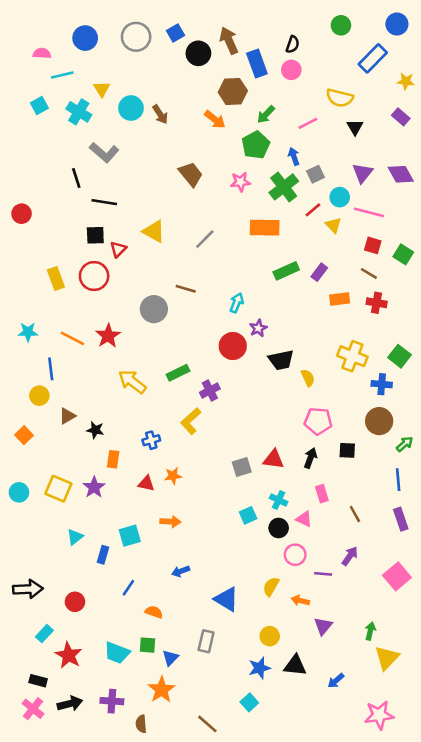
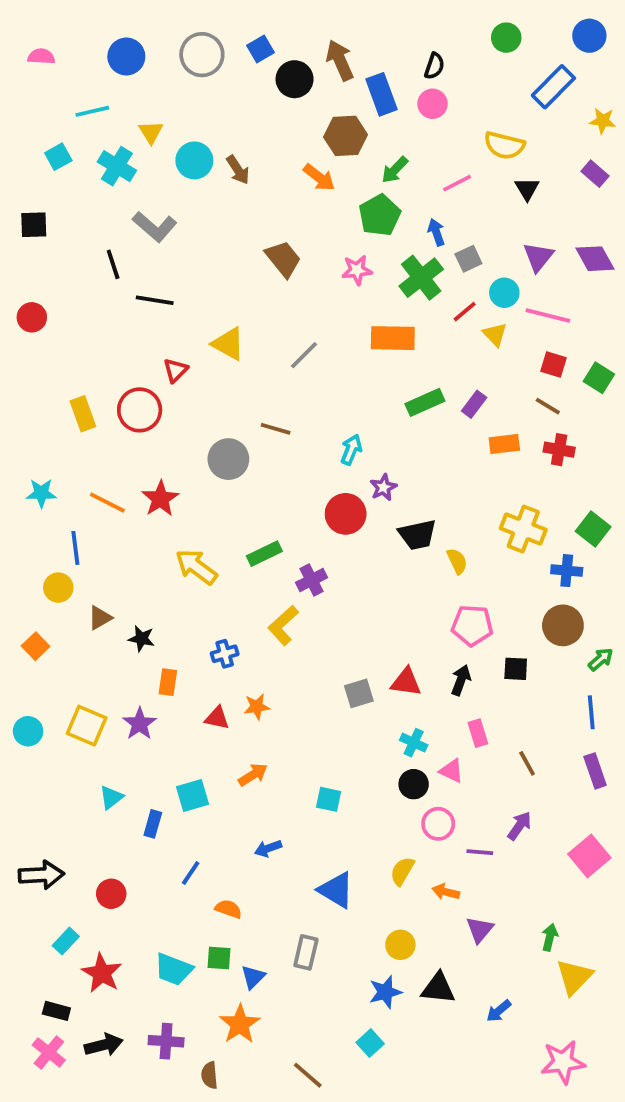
pink semicircle: (42, 53) -> (41, 57), moved
black square: (95, 235) -> (34, 225), moved
cyan square: (248, 515) -> (329, 799), moved, turned 36
orange arrow: (170, 522) -> (253, 775), turned -36

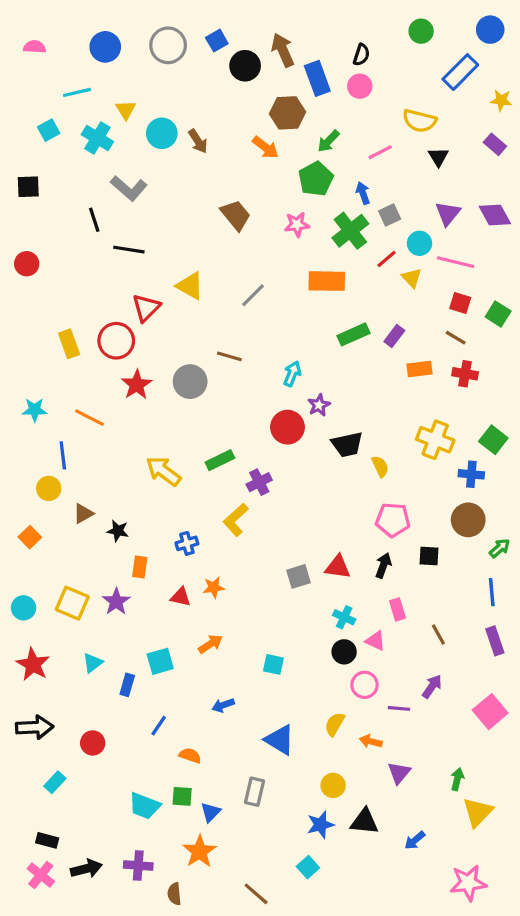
red triangle: (175, 370) -> (146, 308), size x1.4
red star: (160, 499) -> (137, 385), moved
red star: (102, 973) -> (33, 664), moved

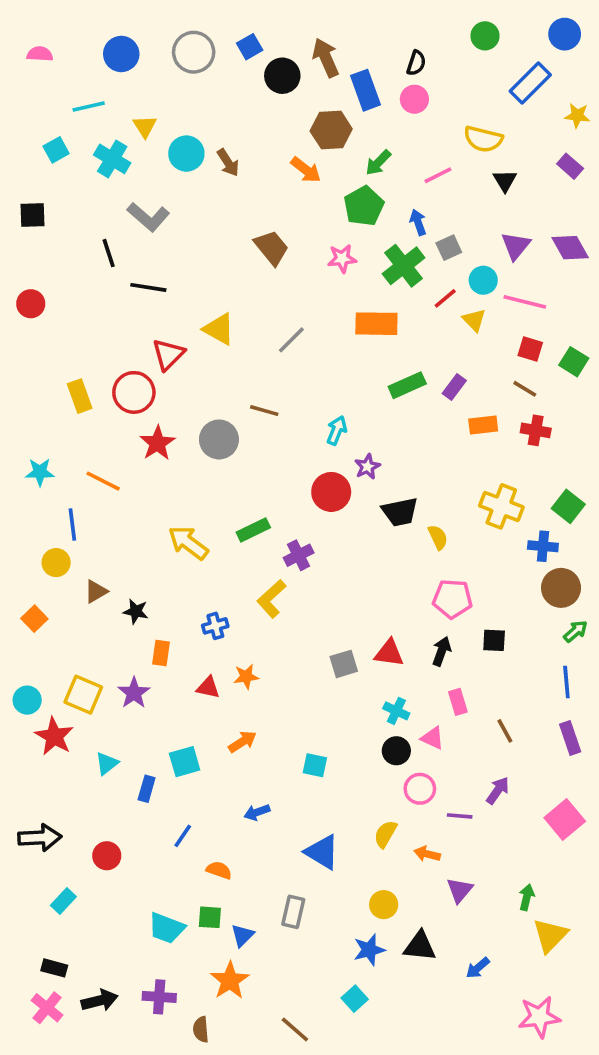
brown circle: (468, 520) -> (561, 588), moved
red star: (33, 664) -> (54, 736), moved

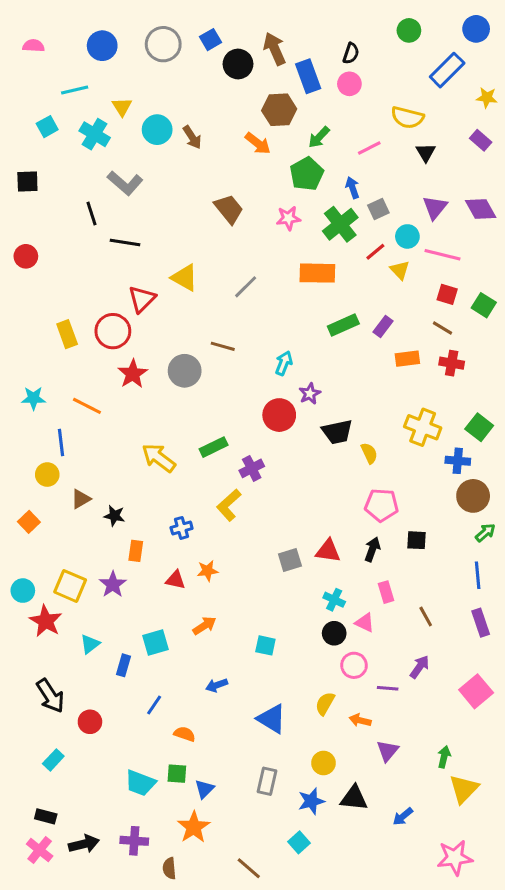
black arrow: (40, 838) -> (50, 696), moved, turned 60
gray rectangle: (293, 912) -> (267, 781), moved

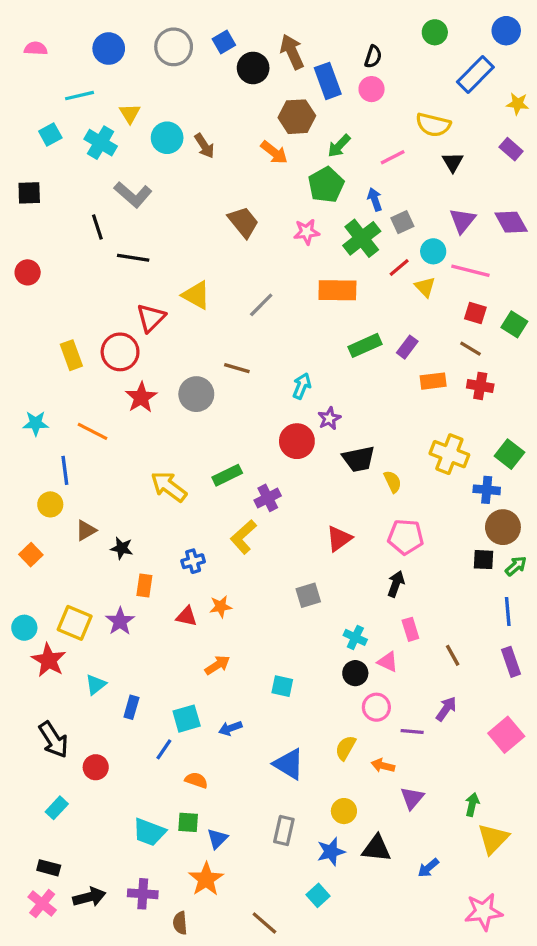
black square: (417, 540) -> (483, 560), moved
red triangle: (328, 551) -> (339, 538), moved, turned -44
cyan square: (156, 642) -> (187, 719), moved

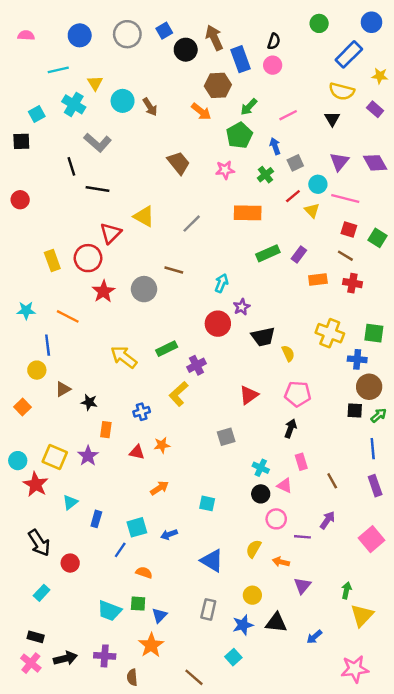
yellow semicircle: (433, 125) -> (342, 91), moved
cyan square: (50, 135) -> (37, 114), moved
green cross: (362, 238) -> (265, 175), size x0.6
green square: (509, 454) -> (374, 333), turned -30

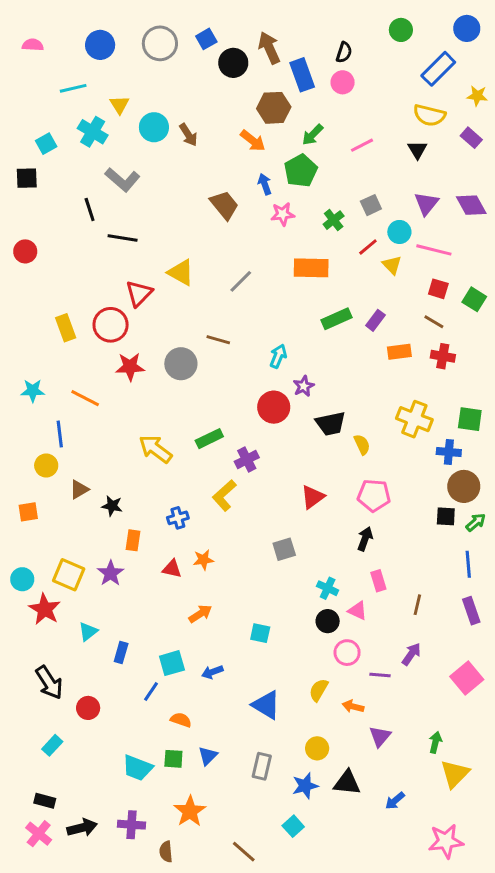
blue arrow: (275, 146) -> (265, 184), moved
red star: (103, 291) -> (130, 367), turned 30
orange square: (23, 407) -> (28, 512), turned 35
brown line: (332, 481) -> (417, 605), turned 42
blue triangle: (159, 615) -> (208, 756), moved

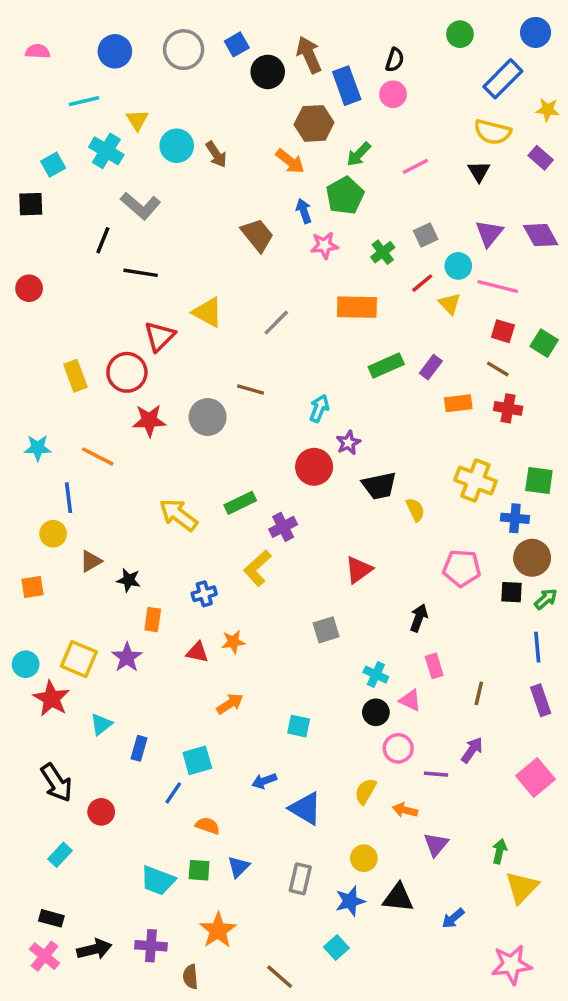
black line: (90, 210) -> (103, 240), turned 40
pink pentagon: (374, 495) -> (462, 568), moved
blue arrow: (212, 672) -> (264, 781), moved

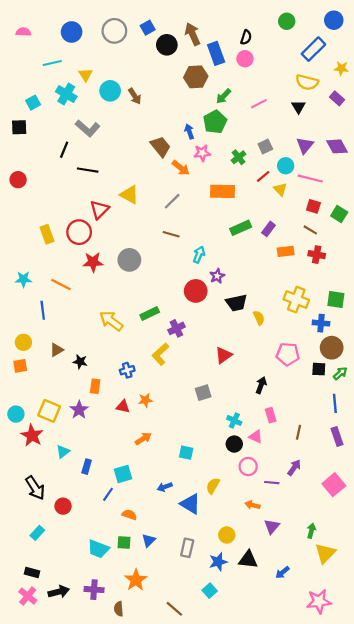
orange arrow: (290, 161) -> (181, 168), moved
brown line: (251, 390) -> (171, 234), moved
yellow circle: (53, 534) -> (23, 342), moved
yellow semicircle: (366, 791) -> (213, 486), moved

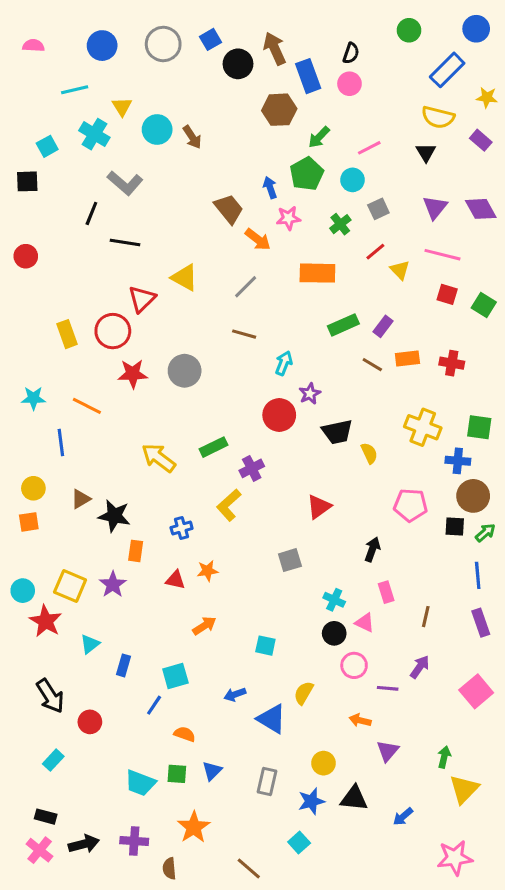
cyan circle: (286, 166) -> (353, 180), moved
brown line: (310, 230) -> (372, 365), moved
black star: (80, 362) -> (114, 516), size x1.5

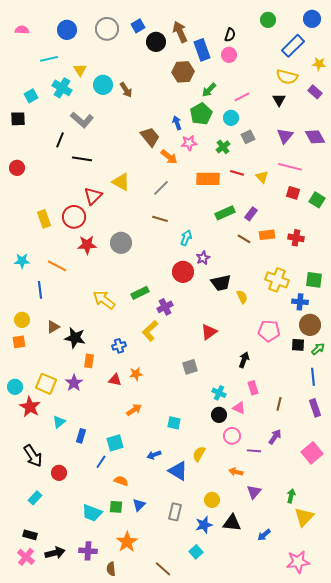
red line: (375, 252) -> (237, 173), moved, turned 56

